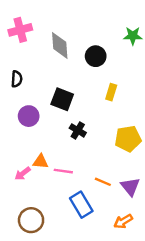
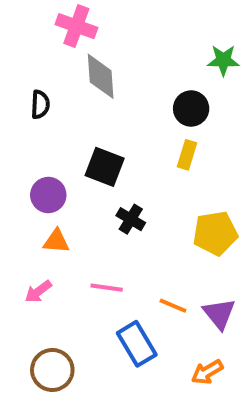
pink cross: (20, 30) -> (76, 26), moved, turned 35
black circle: (96, 56) -> (191, 109), moved
black semicircle: (17, 79) -> (40, 104), moved
orange triangle: (41, 162) -> (56, 241), moved

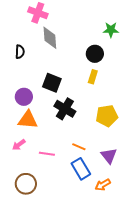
black cross: (131, 219) -> (65, 109), size x1.5
orange triangle: (56, 241) -> (28, 120), size x1.5
pink line: (107, 288) -> (47, 154), moved
orange line: (173, 306) -> (79, 147), moved
blue rectangle: (137, 344) -> (81, 169), moved

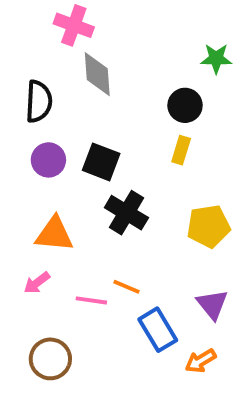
black semicircle: (20, 52) -> (39, 101), size x1.5
purple circle: (24, 97) -> (48, 160), moved
orange line: (79, 147) -> (126, 287), moved

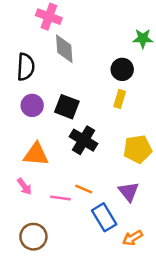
pink arrow: (37, 283) -> (24, 186), turned -90
purple triangle: (212, 304) -> (129, 192), moved

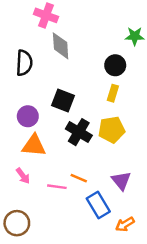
purple circle: (32, 105) -> (28, 116), moved
yellow pentagon: (138, 149) -> (112, 130), moved
brown circle: (33, 237) -> (17, 223), moved

